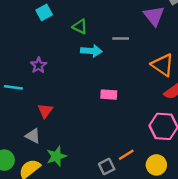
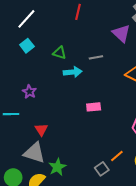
gray triangle: (33, 136) -> (34, 153), size x1.6

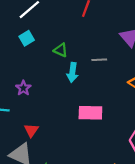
cyan arrow: (73, 72) -> (72, 72), turned 96
pink rectangle: (94, 107) -> (90, 113), size x1.5

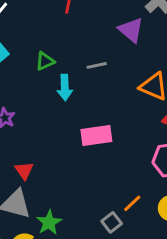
green triangle: (61, 50) -> (45, 61), turned -40

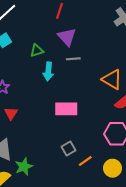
purple triangle: (131, 30) -> (67, 37), moved
red triangle: (24, 171) -> (11, 113), moved
gray square: (112, 222) -> (69, 149), moved

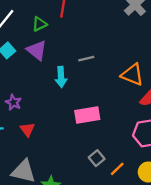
purple triangle: (67, 37) -> (37, 50), moved
green triangle: (37, 51) -> (39, 24), moved

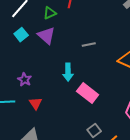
cyan arrow: (61, 77) -> (68, 72), moved
pink rectangle: (87, 115) -> (88, 93), turned 45

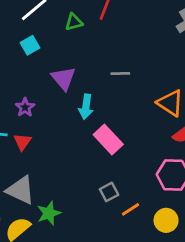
purple triangle: (46, 36) -> (63, 78), moved
red triangle: (35, 103) -> (22, 142), moved

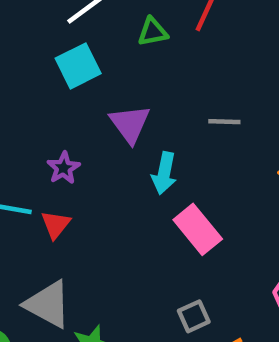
cyan square: (30, 45) -> (78, 66), size x1.4

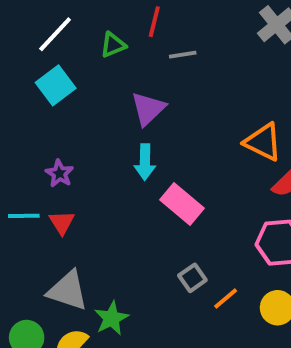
gray line: (224, 122) -> (183, 55), moved
purple triangle: (130, 124) -> (148, 109), moved, turned 33

